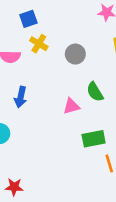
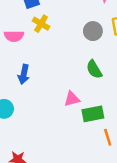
gray circle: (75, 54) -> (93, 31), moved
pink triangle: (71, 106) -> (72, 99), moved

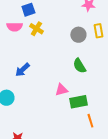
pink semicircle: (14, 36) -> (14, 27), moved
blue arrow: (24, 74) -> (22, 70), turned 35

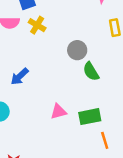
gray circle: (78, 35) -> (77, 50), moved
pink triangle: (61, 90) -> (58, 112), moved

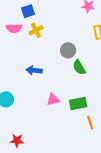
yellow cross: (37, 25) -> (36, 30), turned 32
blue arrow: (20, 76) -> (34, 70), moved, turned 49

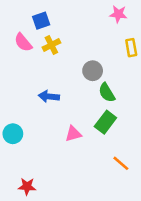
pink semicircle: (14, 28) -> (23, 42), turned 49
green rectangle: (78, 103) -> (105, 122), moved, turned -42
orange line: (90, 123) -> (121, 163), turned -32

